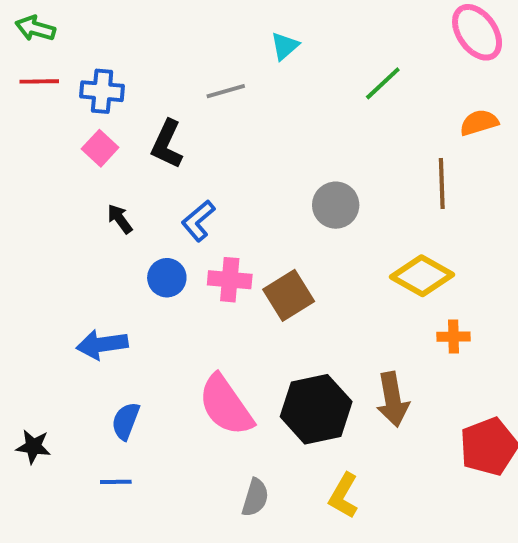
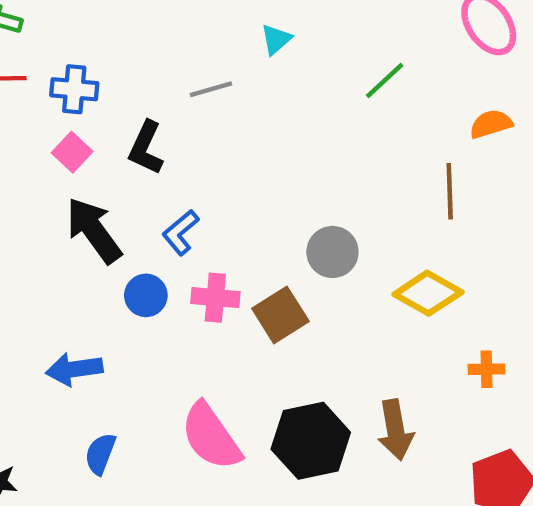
gray circle: (336, 205) -> (332, 252), moved
black arrow: (120, 219) -> (94, 230), size x2.0
orange cross: (453, 337) -> (487, 369), moved

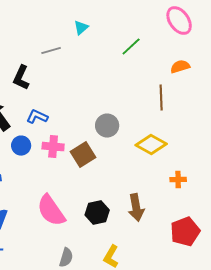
blue L-shape: (181, 232) -> (37, 117), turned 65
black hexagon: (311, 441) -> (97, 213), size x0.7

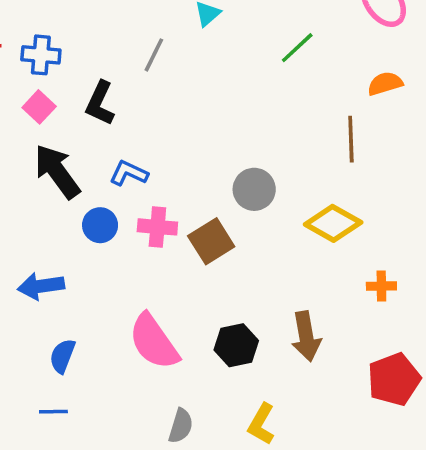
gray line: (51, 51) -> (154, 55), turned -48

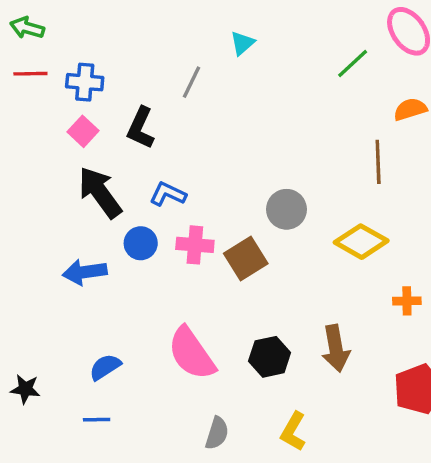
green line: (297, 48) -> (353, 63), moved
blue arrow: (41, 286) -> (85, 272), moved
blue semicircle: (62, 356) -> (105, 367), turned 36

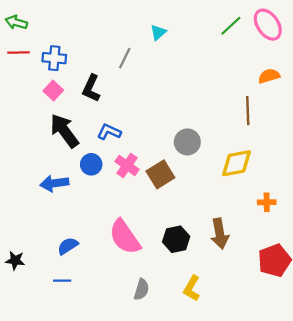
green line: (353, 63) -> (231, 26), moved
yellow diamond: (361, 242) -> (236, 163), turned -40
pink cross: (195, 245) -> (127, 165), turned 30

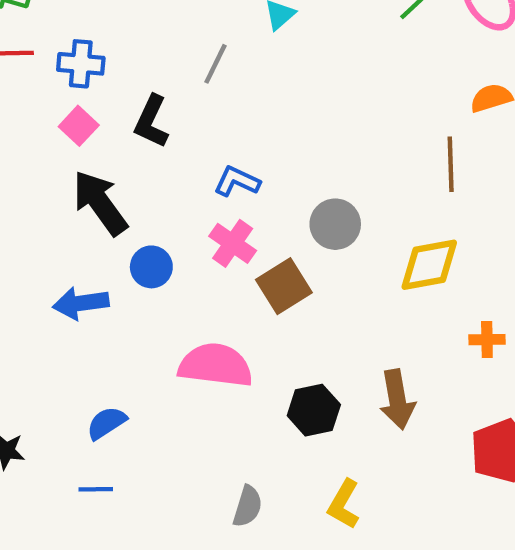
blue L-shape: (109, 132) -> (237, 181), moved
pink cross: (127, 165) -> (233, 243), moved
pink semicircle: (125, 237) -> (215, 365), moved, turned 132

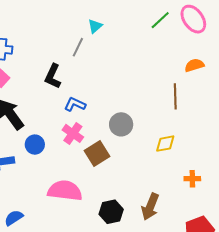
gray line: (215, 64) -> (78, 47), moved
black L-shape: (151, 122) -> (53, 76), moved
yellow diamond: (429, 265) -> (165, 144), size x0.7
brown arrow: (397, 399) -> (150, 207), turned 32

